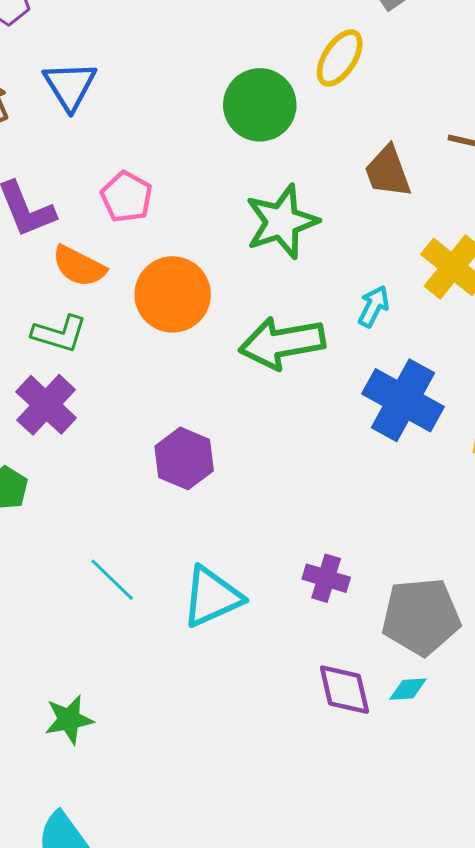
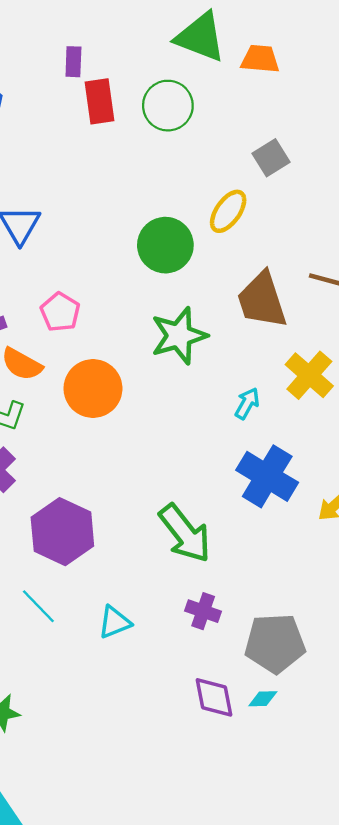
brown trapezoid: (388, 172) -> (262, 300), size x1.4
green arrow: (282, 343) -> (185, 533), moved, turned -120
purple hexagon: (184, 458) -> (62, 532), moved, size x1.4
cyan triangle: (212, 597) -> (115, 622), size x0.7

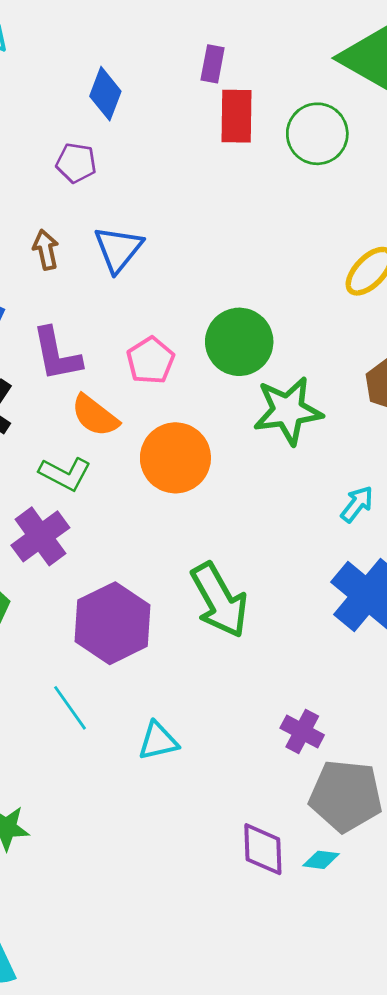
green circle: (165, 245) -> (239, 342), moved
green arrow: (185, 533) -> (219, 600), moved
purple cross: (203, 611) -> (302, 731), moved

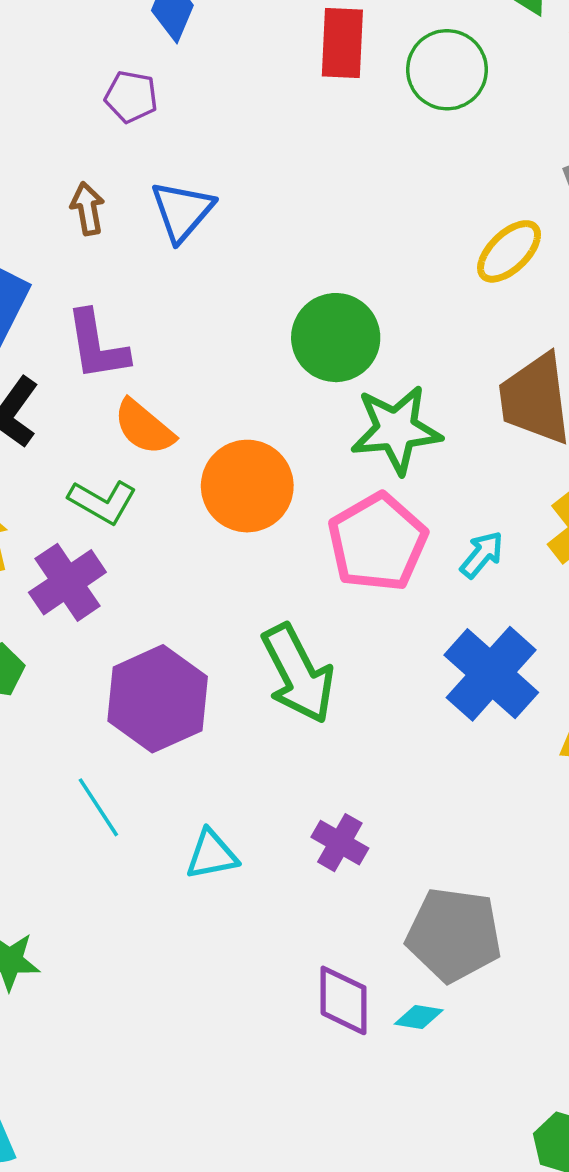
pink pentagon: (150, 361) -> (378, 542), moved, size x1.6
purple cross: (302, 731) -> (340, 843), moved

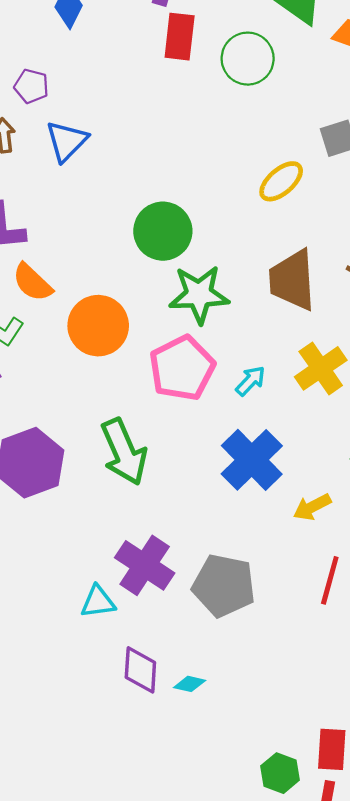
purple pentagon: (131, 97) -> (31, 86), moved
purple cross: (340, 843) -> (145, 565), size x1.6
cyan triangle: (212, 855) -> (98, 602), moved
gray pentagon: (454, 935) -> (224, 586), moved

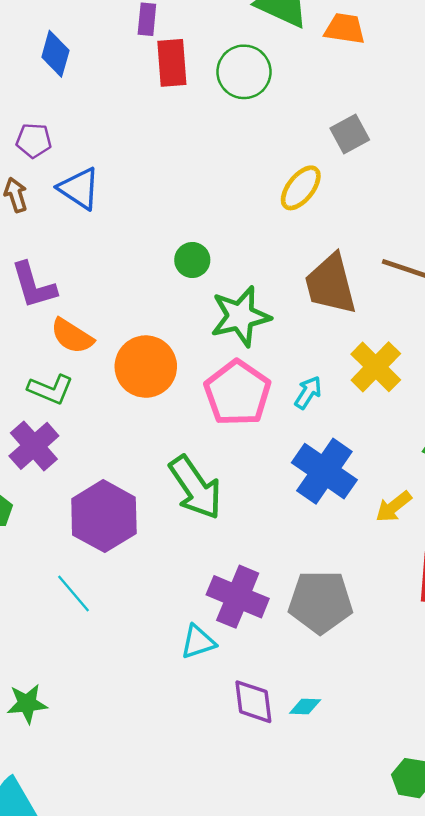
blue triangle: (67, 141) -> (79, 188), turned -30
green circle: (163, 231) -> (192, 260), size x0.6

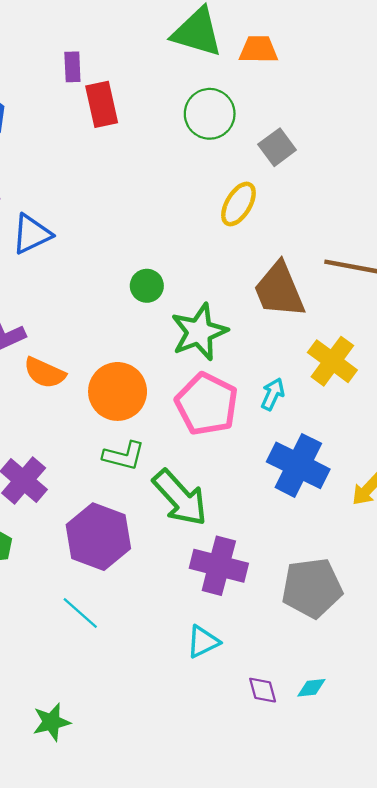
green circle: (244, 72) -> (210, 114), moved
blue triangle: (79, 188) -> (32, 234), turned -51
green L-shape: (51, 389) -> (124, 456), moved
purple cross: (238, 597) -> (219, 566), moved
purple diamond: (253, 702) -> (263, 690), size x0.7

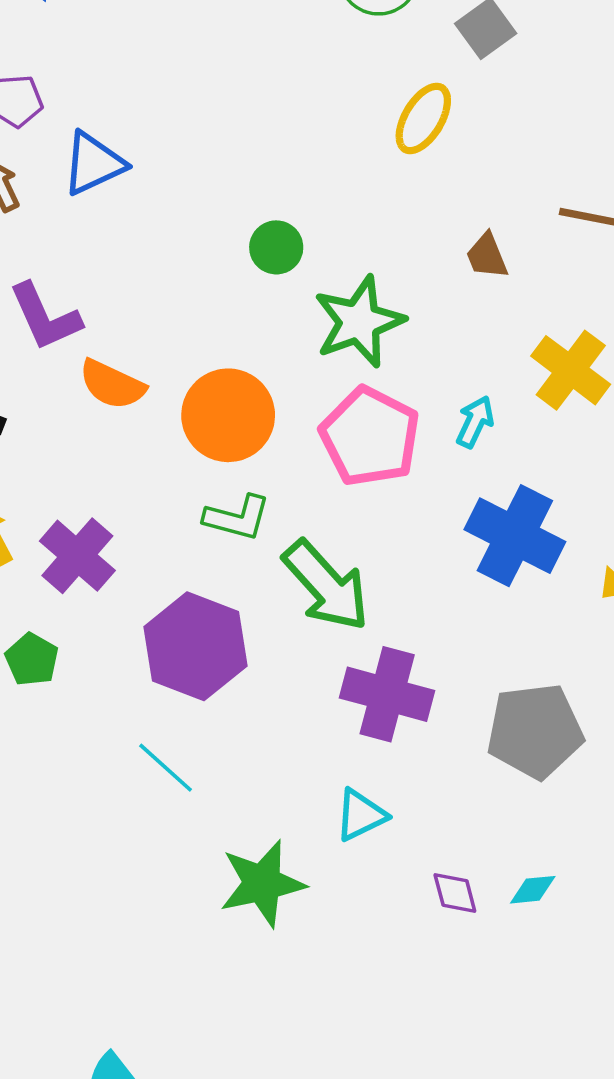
brown trapezoid: (279, 290) -> (487, 256), size x0.5
green star: (51, 722) -> (262, 883), moved, size x1.4

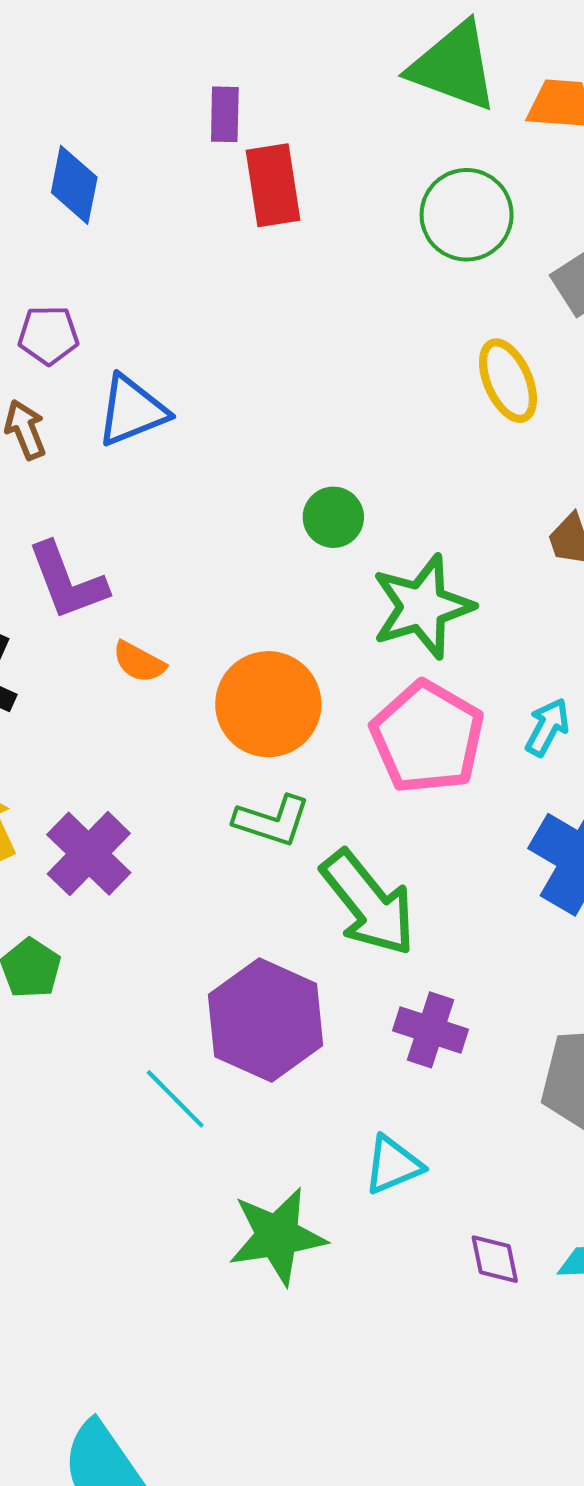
yellow ellipse: (423, 118) -> (508, 381), turned -58
orange semicircle: (112, 384) -> (139, 662), size x0.7
purple hexagon: (196, 646) -> (266, 1020), moved
purple cross: (387, 694) -> (430, 1030), size x0.7

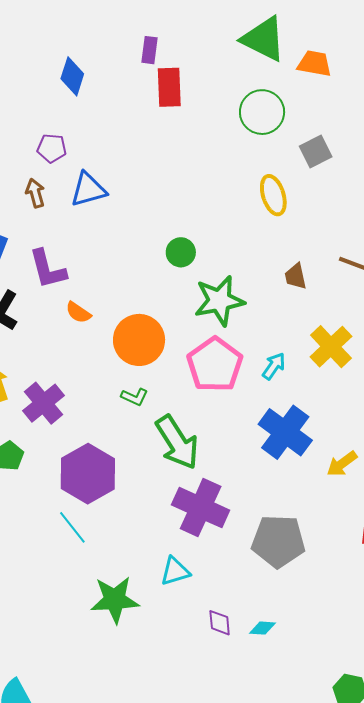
green L-shape: (272, 821) -> (135, 397), size x0.7
purple hexagon: (266, 1020) -> (88, 474), moved
purple cross: (430, 1030) -> (201, 508), size x1.6

